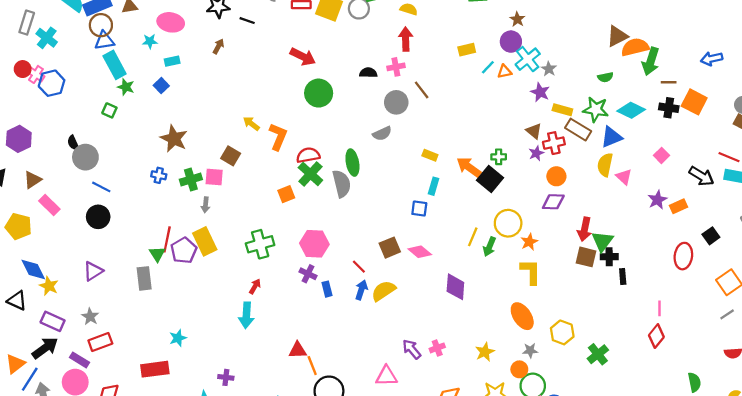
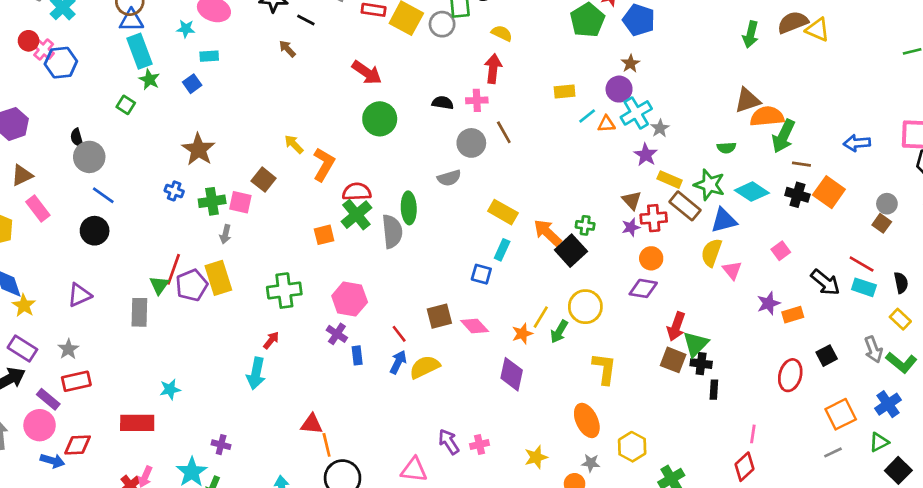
brown arrow: (219, 46) -> (287, 49), moved, turned -80
yellow rectangle: (430, 155) -> (503, 212), size x1.5
orange star: (529, 242) -> (522, 334), moved

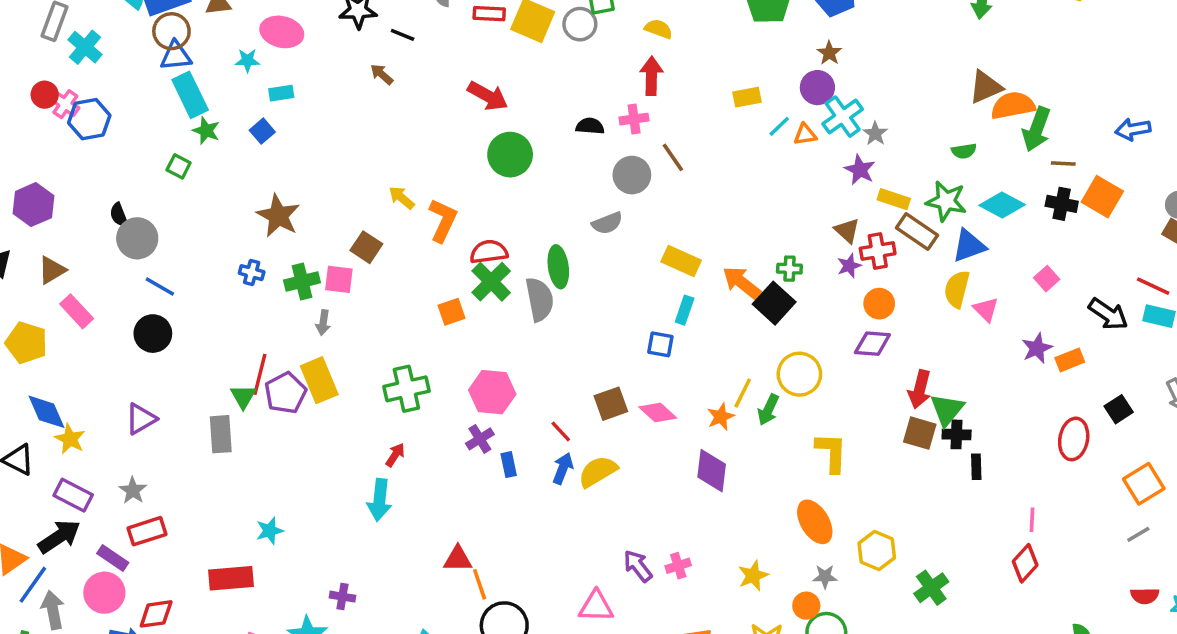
purple cross: (337, 334) -> (480, 439), turned 30

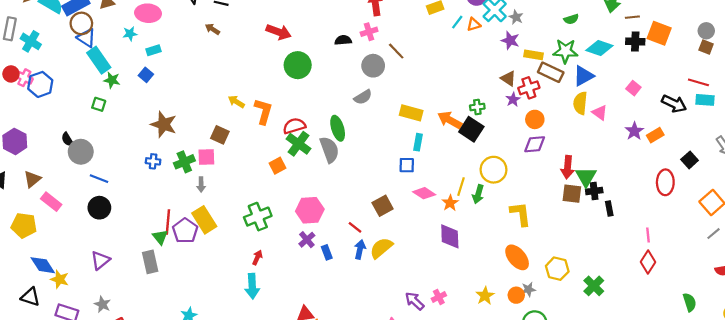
blue triangle: (176, 56) -> (86, 38), turned 48
pink diamond: (658, 412) -> (424, 193), moved
orange circle: (806, 606) -> (516, 295), moved

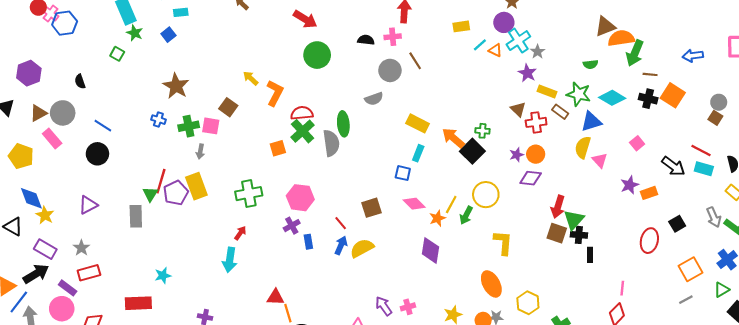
orange triangle: (474, 24) -> (495, 50), turned 32
brown rectangle: (551, 72) -> (560, 112), size x0.7
purple star: (513, 99) -> (517, 155), moved
gray circle: (81, 152) -> (63, 113), moved

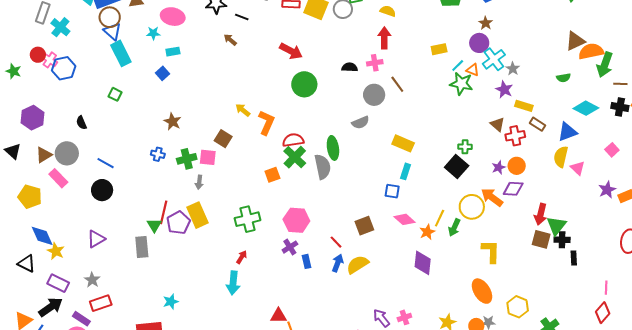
green star: (135, 33) -> (14, 71), moved
brown star: (176, 86) -> (172, 122), size x0.7
green star: (579, 94) -> (461, 84), moved
orange arrow: (453, 138) -> (492, 197), moved

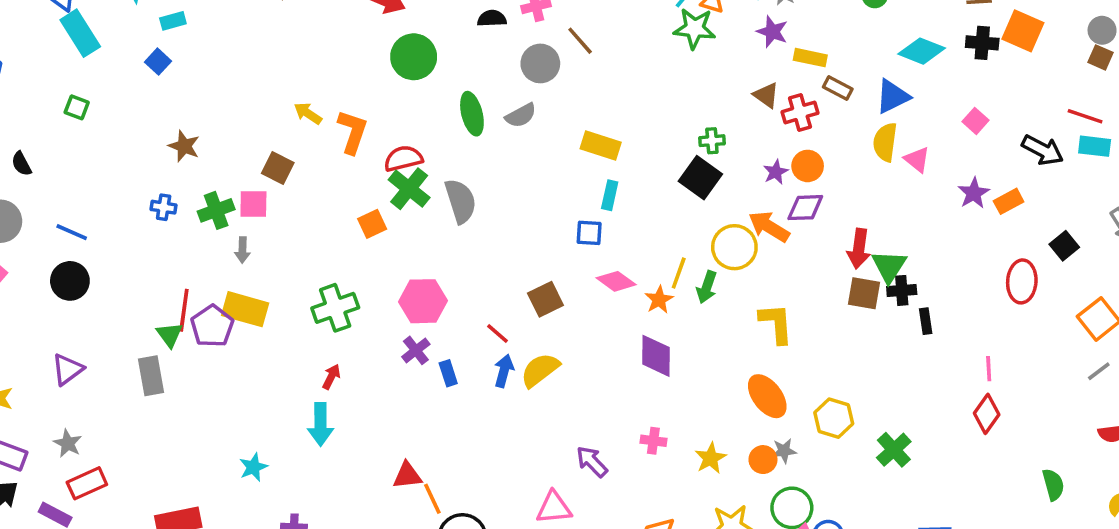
green ellipse: (333, 148) -> (472, 114), moved
yellow rectangle: (198, 215) -> (245, 309), turned -45
cyan star: (171, 302) -> (253, 467), moved
pink cross: (404, 317) -> (653, 441), moved, turned 32

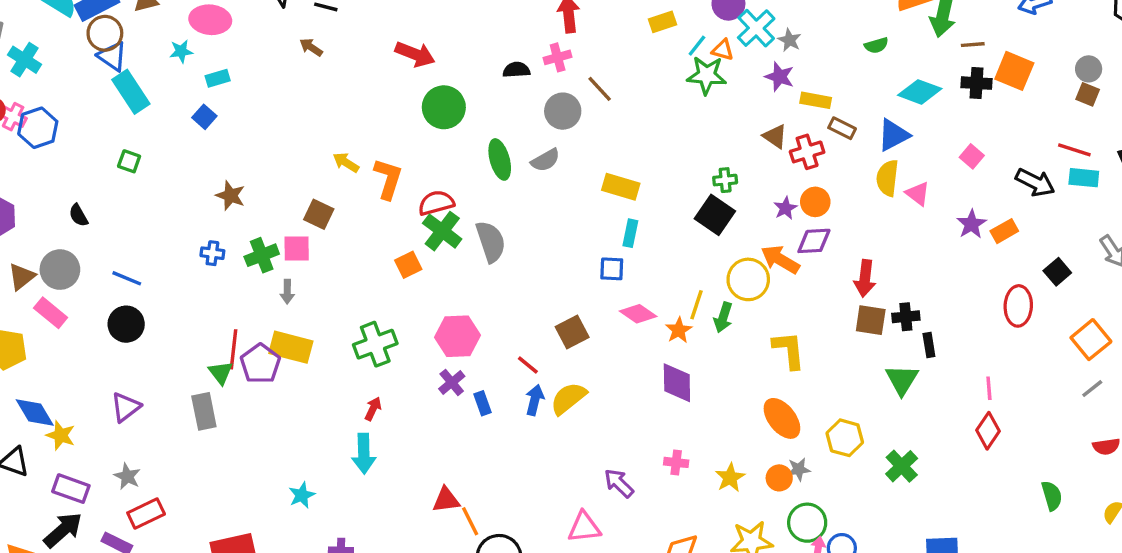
green triangle: (889, 266) -> (902, 380), moved

